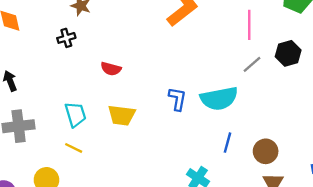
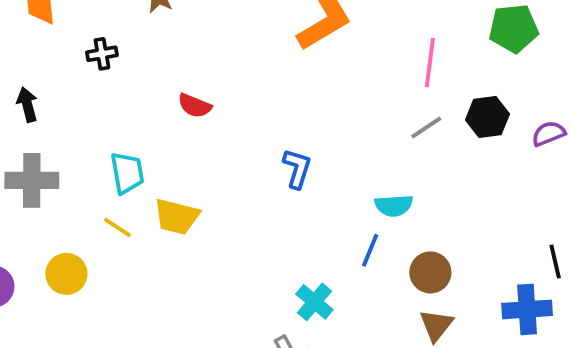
black cross: (66, 38) -> (102, 54), moved
cyan semicircle: (219, 98) -> (394, 206), moved, size x0.6
yellow trapezoid: (122, 115) -> (177, 217), moved

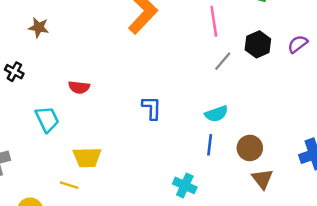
black cross: (102, 54) -> (14, 72), turned -36
cyan trapezoid: (127, 173) -> (47, 119), moved
yellow line: (117, 227) -> (69, 185), moved

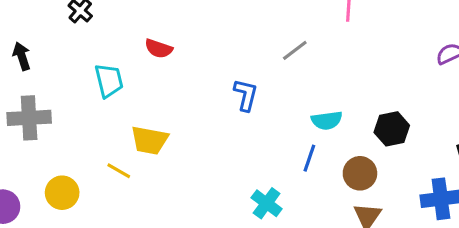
black hexagon: (258, 44) -> (392, 129), moved
gray line: (223, 61) -> (295, 50), moved

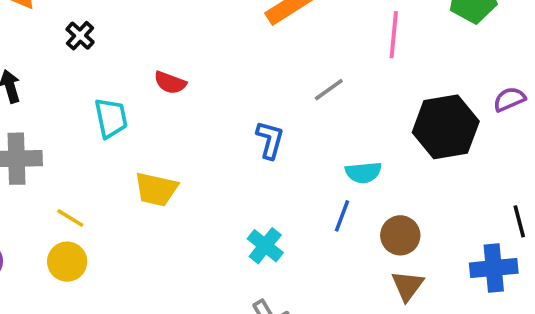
black hexagon: (392, 129) -> (446, 127), moved, size x1.6
yellow line: (119, 171) -> (70, 218), moved
yellow circle: (62, 193) -> (67, 262), moved
cyan cross: (267, 203) -> (265, 246), moved

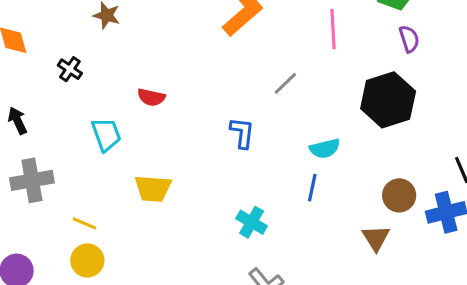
purple semicircle: (509, 99) -> (409, 39), moved, turned 104
brown circle: (400, 235) -> (399, 195), moved

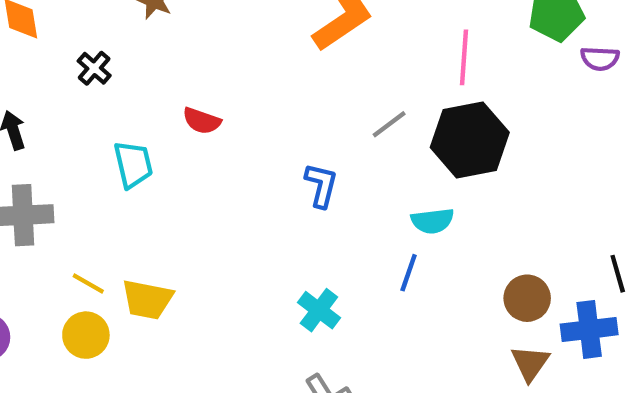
purple semicircle: (409, 39) -> (600, 59), moved, turned 104
black hexagon: (388, 100) -> (470, 140), moved
yellow trapezoid: (153, 189) -> (147, 299), moved
brown triangle: (376, 238) -> (530, 363), moved

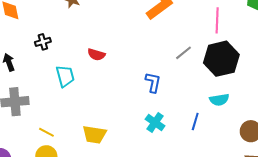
black cross: (94, 68) -> (43, 42), moved, turned 35
cyan semicircle: (432, 221) -> (219, 100), moved
yellow trapezoid: (147, 299) -> (94, 135), moved
cyan cross: (319, 310) -> (155, 123), moved

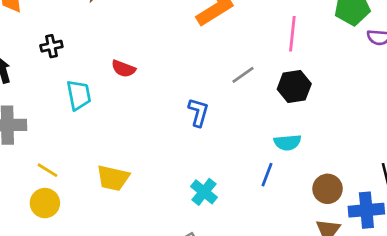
black hexagon: (221, 59) -> (294, 87), size x0.7
blue line: (195, 121) -> (267, 175), moved
cyan cross: (155, 123) -> (204, 192), moved

